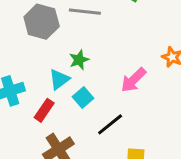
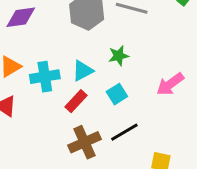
cyan triangle: (59, 79) -> (83, 71), moved
black line: (110, 124) -> (124, 132), moved

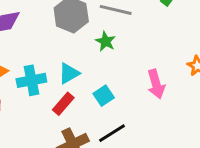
green star: (119, 56) -> (106, 41), moved, turned -30
pink arrow: (170, 84) -> (156, 84), turned -68

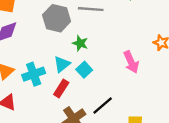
green star: (106, 41) -> (80, 43), moved
cyan square: (104, 96) -> (84, 70), moved

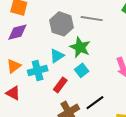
green star: (80, 43) -> (80, 47), size x1.5
cyan triangle: (62, 64) -> (57, 56), moved

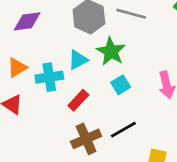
cyan square: (82, 70) -> (121, 85), moved

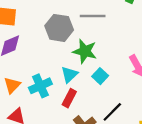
cyan triangle: (78, 60) -> (69, 75), moved

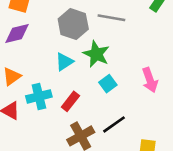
cyan triangle: (69, 75) -> (64, 62), moved
cyan cross: (40, 86) -> (39, 96), moved

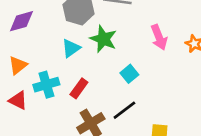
pink arrow: (150, 80) -> (159, 37), moved
cyan square: (108, 84) -> (129, 74), moved

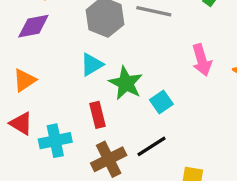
green star: (103, 39) -> (126, 83), moved
cyan cross: (46, 85) -> (55, 141), moved
red rectangle: (79, 88) -> (98, 115), turned -54

